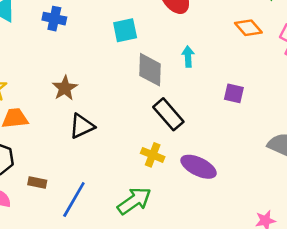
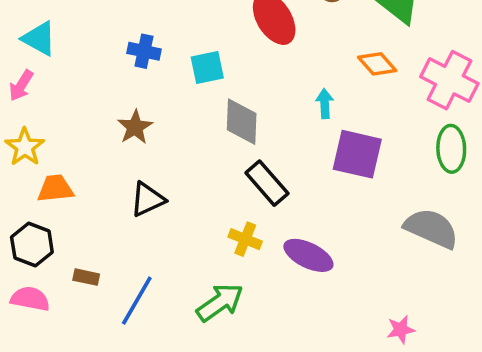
blue cross: (54, 19) -> (144, 51), moved
cyan arrow: (188, 57) -> (325, 104), moved
brown star: (65, 88) -> (135, 127), moved
purple square: (234, 93) -> (357, 154), size x1.8

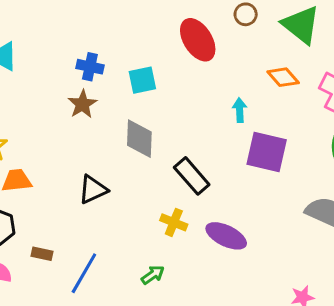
gray diamond: (242, 122) -> (139, 139), moved
brown star: (135, 127) -> (82, 104), moved
green arrow: (220, 302) -> (153, 275), size x0.6

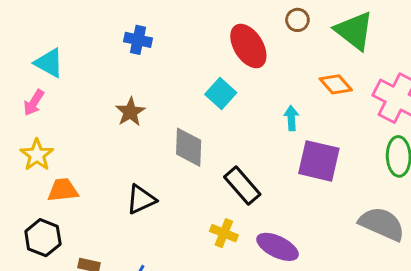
blue cross: (90, 67) -> (138, 40), moved
cyan square: (142, 80) -> (221, 94), moved, turned -36

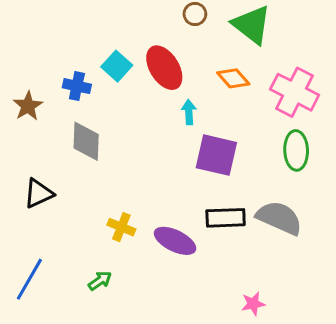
blue cross: (138, 40) -> (77, 86), moved
red ellipse: (248, 46) -> (164, 68), moved
cyan square: (221, 94) -> (117, 66), moved
black rectangle: (242, 186) -> (226, 218), moved, turned -51

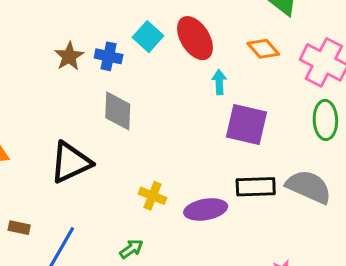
brown star: (28, 106) -> (69, 56), moved
black triangle: (39, 193) -> (71, 162), size x1.4
purple ellipse: (175, 241) -> (206, 209), turned -36

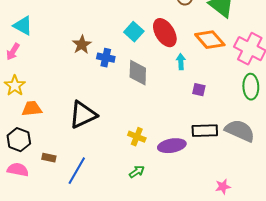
orange diamond: (263, 49) -> (210, 40), size x1.4
blue cross: (109, 56) -> (106, 58), moved
gray diamond: (118, 111) -> (138, 73), moved
purple square: (247, 125) -> (199, 90), size x0.5
green arrow: (131, 249) -> (137, 172), moved

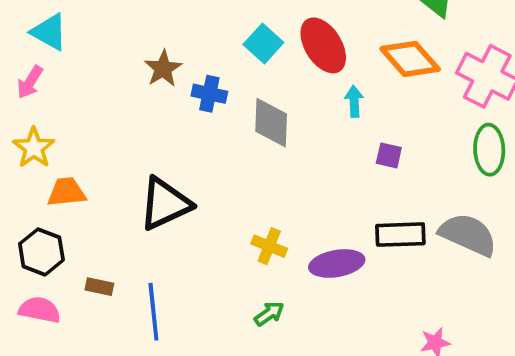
blue line: (77, 171) -> (153, 312), turned -36

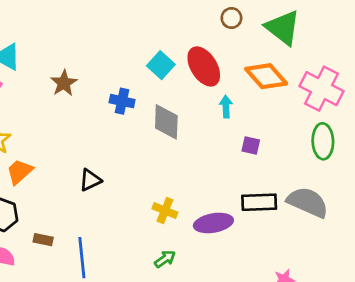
brown star: (163, 69) -> (64, 83), moved
orange trapezoid: (67, 192) -> (20, 172), turned -36
black triangle: (165, 204) -> (90, 180), size x0.6

